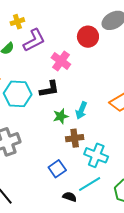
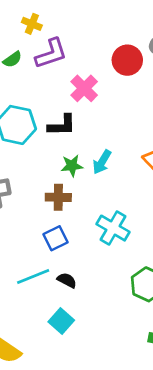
yellow cross: (17, 22) -> (32, 24), turned 32
brown cross: (75, 138) -> (58, 197), moved
cyan line: (90, 184) -> (33, 277), moved

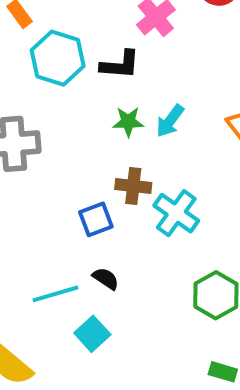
brown cross: (58, 197) -> (133, 186), moved
cyan line: (33, 277) -> (55, 294), moved

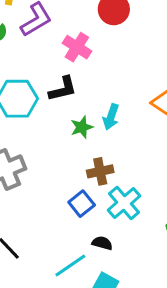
cyan cross: (176, 213) -> (124, 203), moved, turned 32

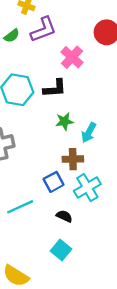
cyan arrow: (111, 117) -> (89, 133), moved
cyan line: (70, 265) -> (20, 207), moved

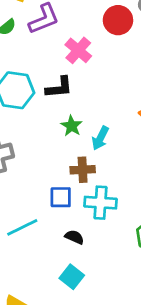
green star: (64, 121) -> (72, 126), turned -30
blue square: (54, 182) -> (61, 197), turned 30
cyan cross: (87, 188) -> (100, 203), turned 36

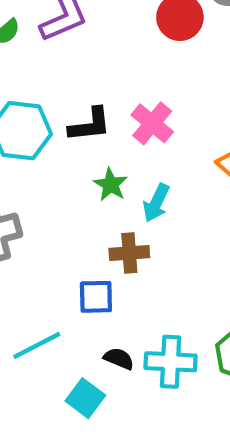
pink cross: (78, 50) -> (152, 123), moved
cyan cross: (100, 203) -> (171, 362), moved
cyan square: (72, 277) -> (85, 398), moved

